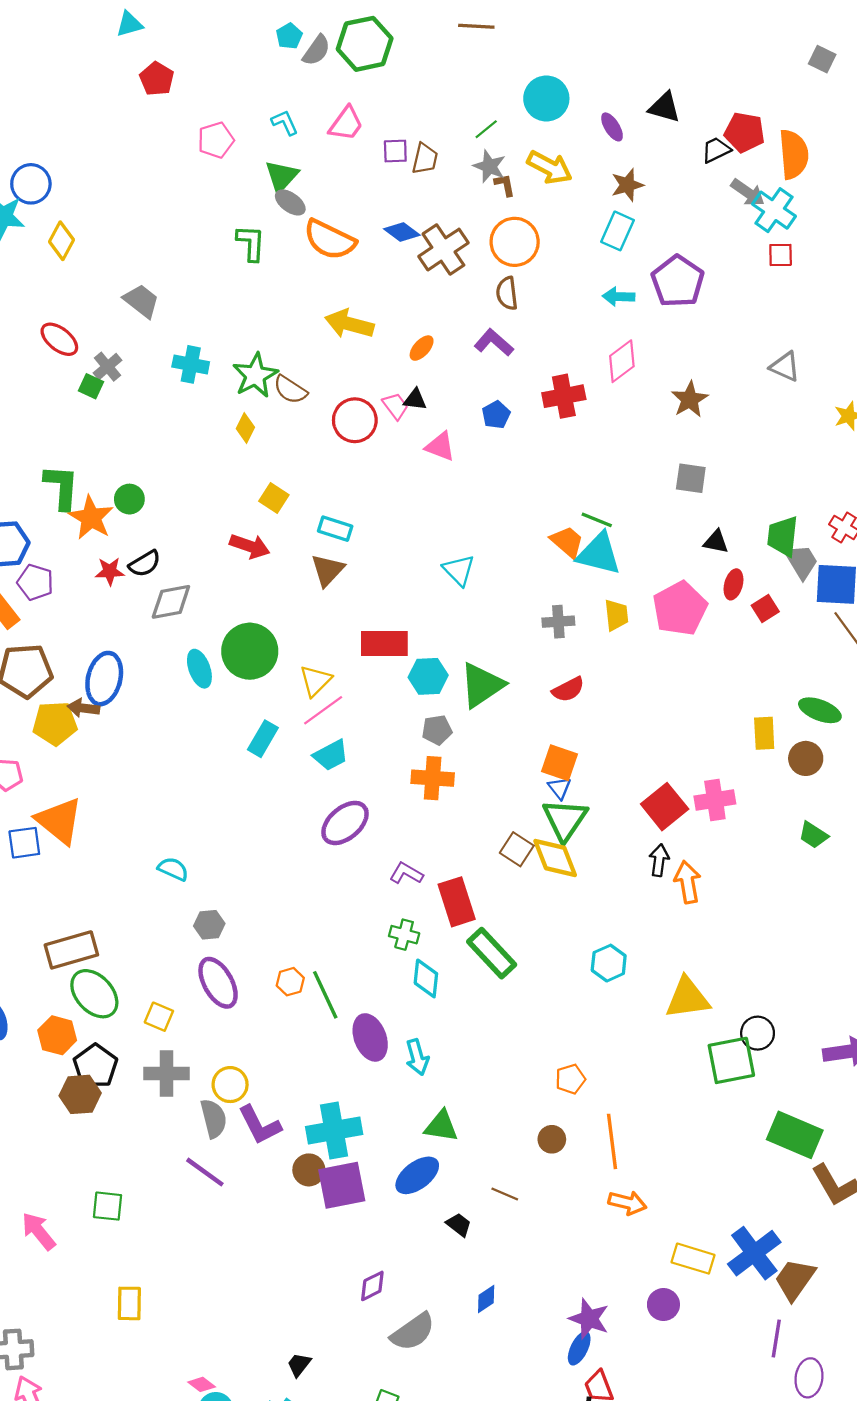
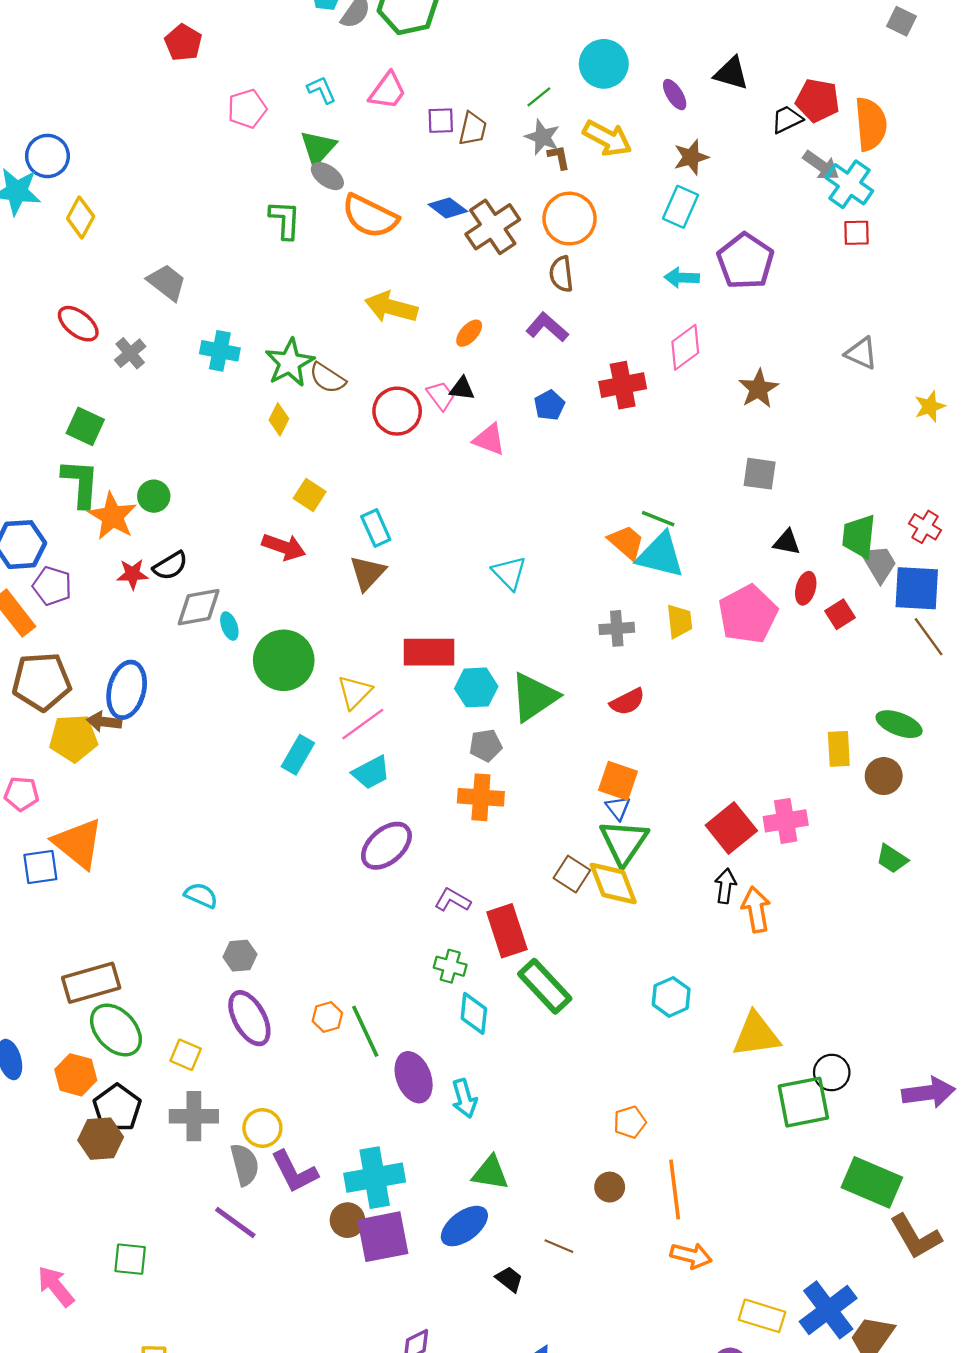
green square: (91, 386) -> (85, 426), moved, size x1.4
cyan rectangle: (335, 529) -> (376, 528), turned 48
cyan ellipse: (199, 669) -> (229, 626), moved, size x0.7

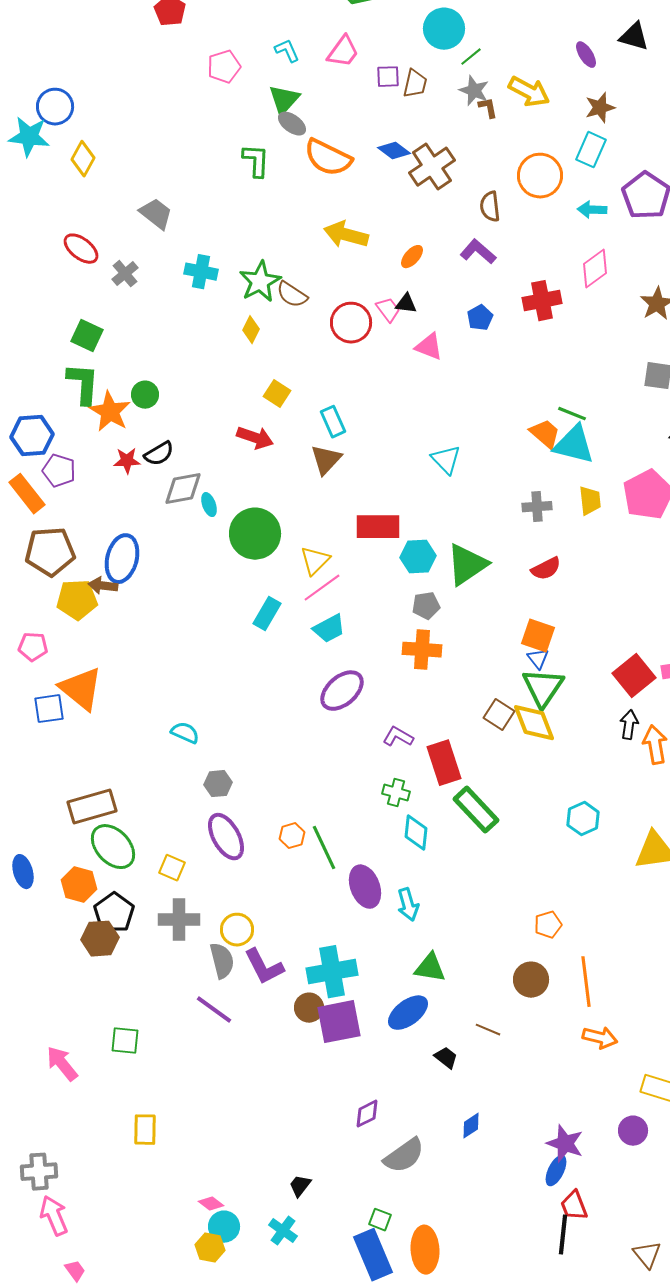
cyan circle: (604, 64) -> (444, 29), moved
orange circle: (570, 219) -> (540, 176), moved
brown circle: (610, 1187) -> (531, 980), size x1.4

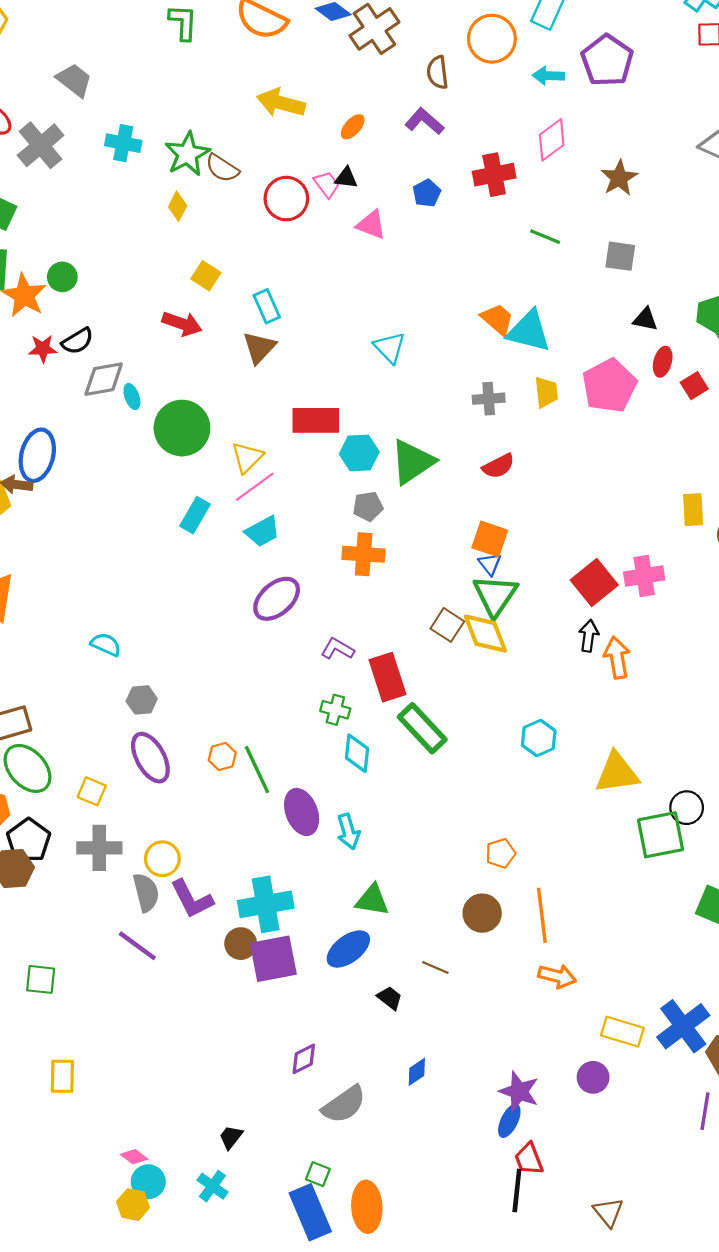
gray cross: (125, 274) -> (41, 145), size x1.6
green line: (572, 414) -> (545, 237), moved

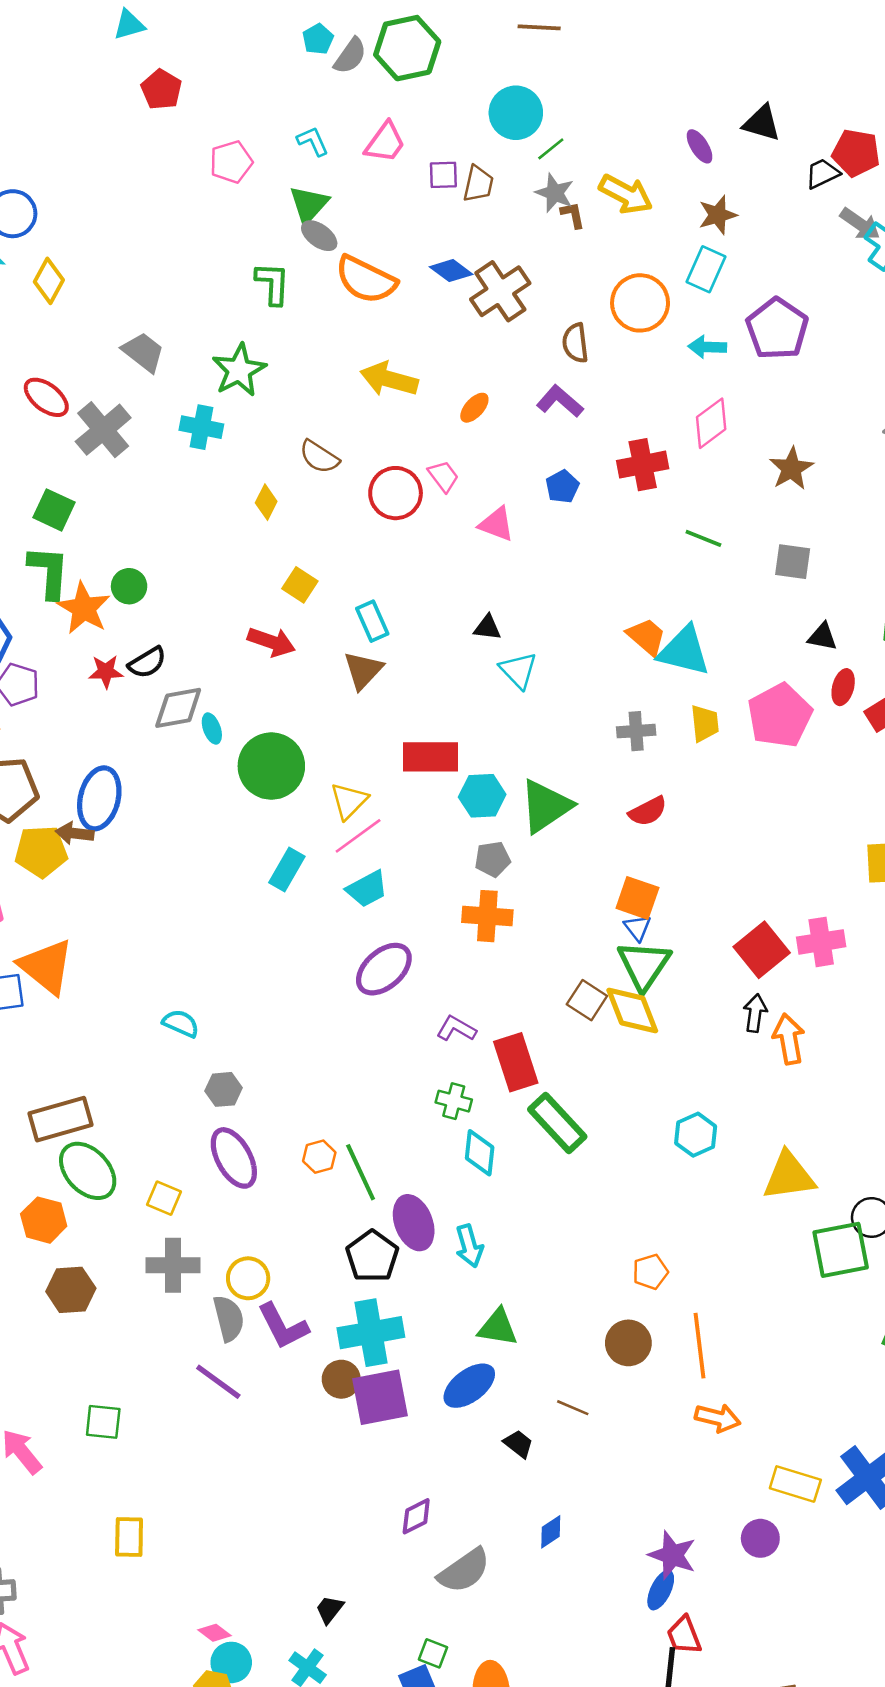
green star: (187, 154) -> (239, 370), moved
black triangle: (346, 178) -> (487, 628), moved
black pentagon: (29, 840) -> (372, 1256), moved

